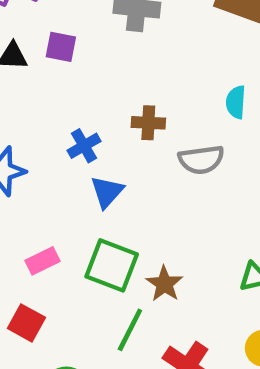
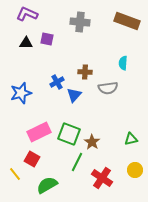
blue triangle: (107, 192) -> (74, 95), moved
pink rectangle: (43, 261) -> (39, 132), size x1.6

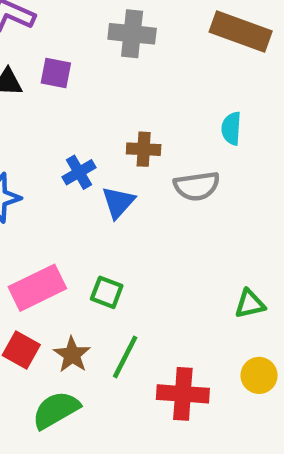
green square: (69, 134) -> (107, 292), size x0.6
brown star: (92, 142) -> (72, 355), moved
red cross: (102, 178) -> (183, 394), turned -30

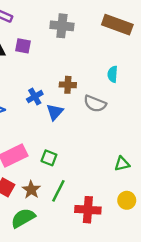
gray semicircle: (197, 186) -> (95, 104), turned 30

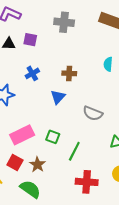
blue cross: (35, 97) -> (32, 73), moved
gray semicircle: (95, 104) -> (93, 113), moved
green line: (58, 191) -> (74, 151), moved
green semicircle: (23, 218) -> (30, 189), turned 65

